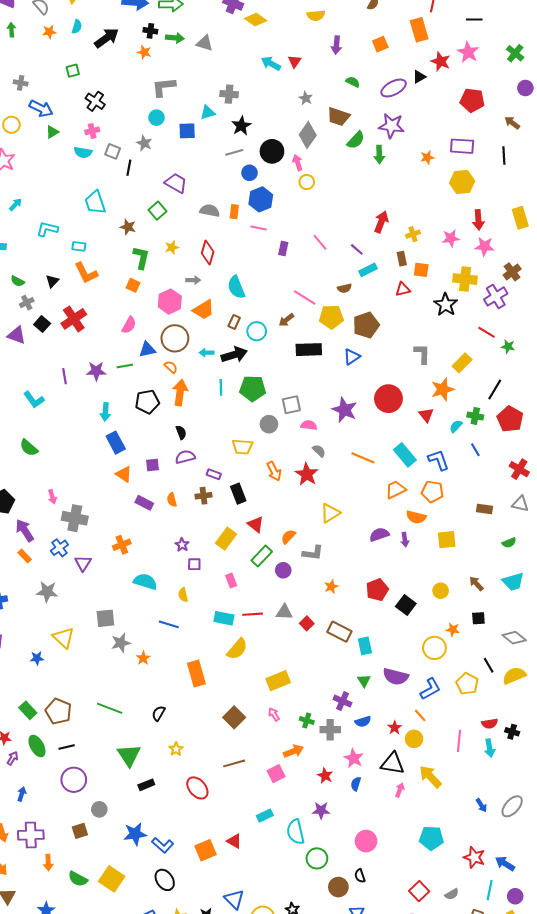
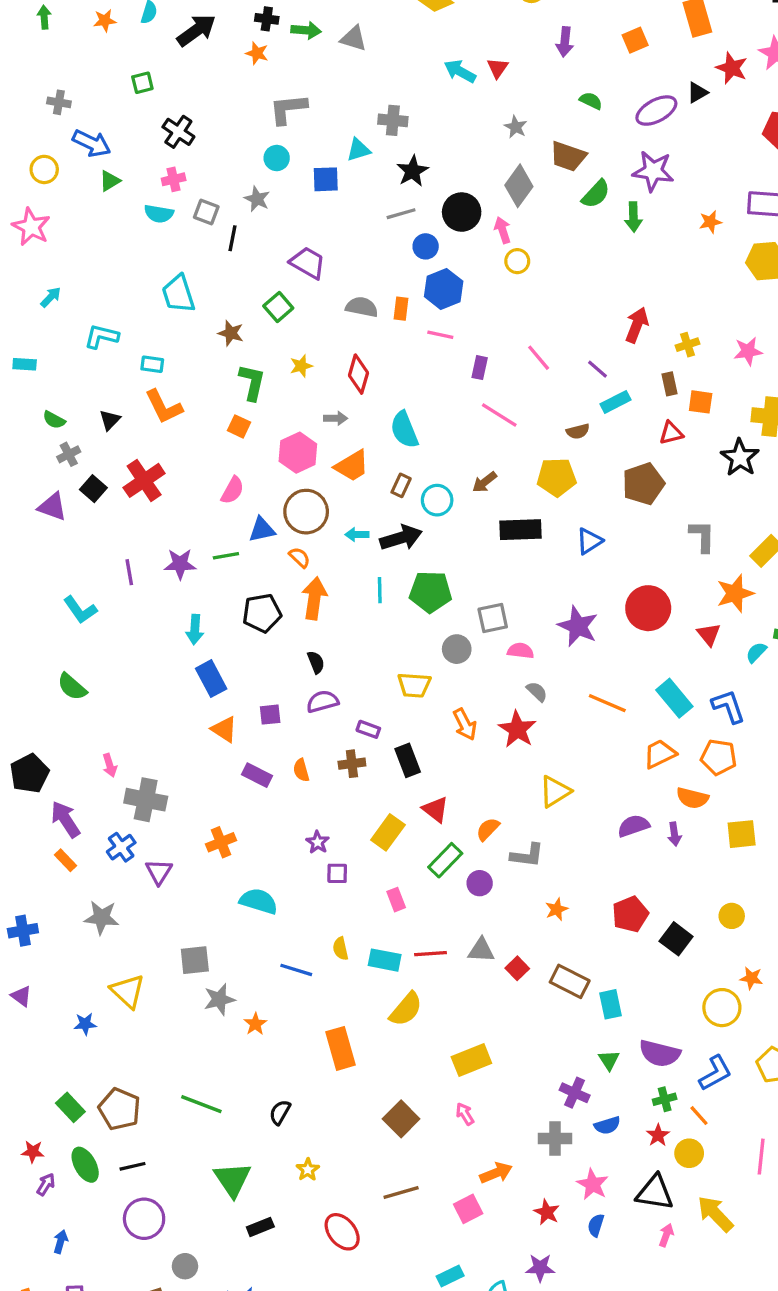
pink line: (305, 297) -> (499, 415), moved
brown pentagon: (366, 325) -> (643, 484), moved
yellow semicircle: (183, 595) -> (340, 949), moved
green cross: (307, 720) -> (665, 1099), moved, turned -32

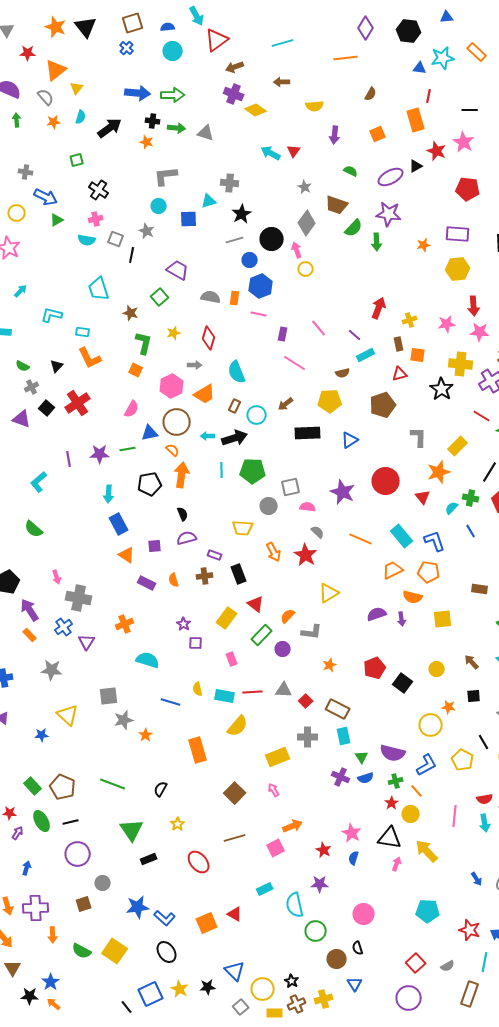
cyan L-shape: (80, 610) -> (39, 482), turned 85
cyan rectangle: (611, 1004) -> (344, 736), moved
blue semicircle: (607, 1125) -> (366, 778), moved
gray cross: (555, 1139) -> (308, 737), moved

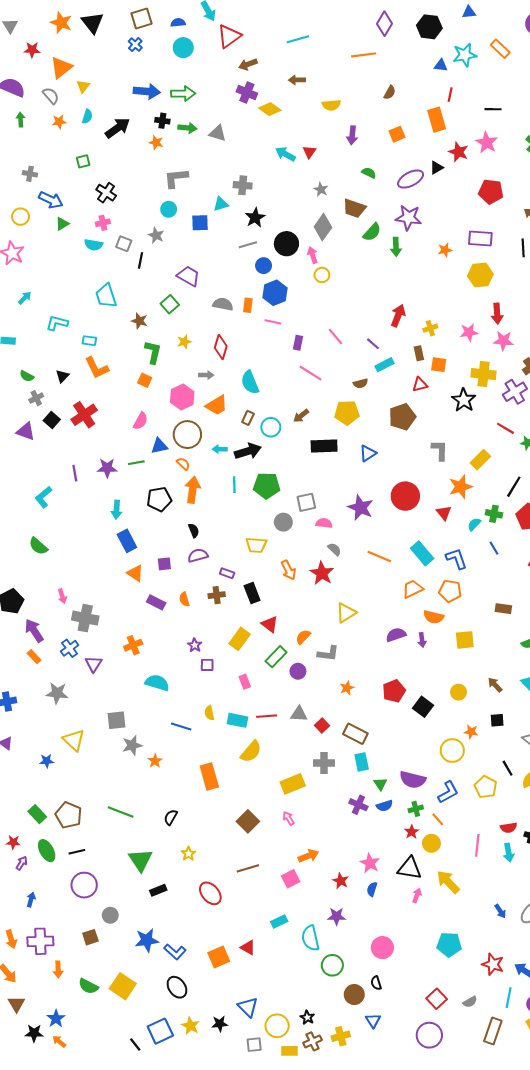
gray square: (241, 1007) -> (254, 1045), turned 35

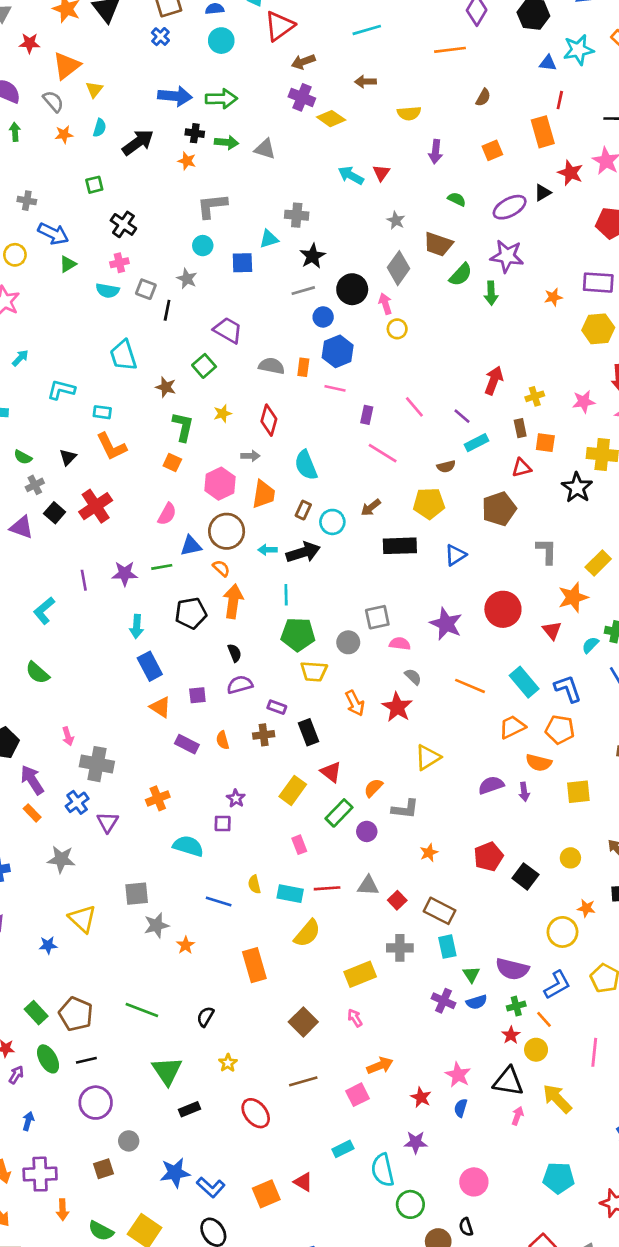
orange trapezoid: (217, 405) -> (264, 494), turned -50
green pentagon: (267, 486) -> (298, 634), moved
purple square: (207, 665) -> (223, 824), moved

